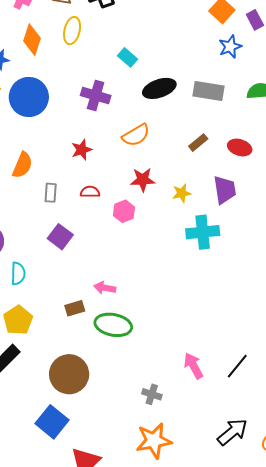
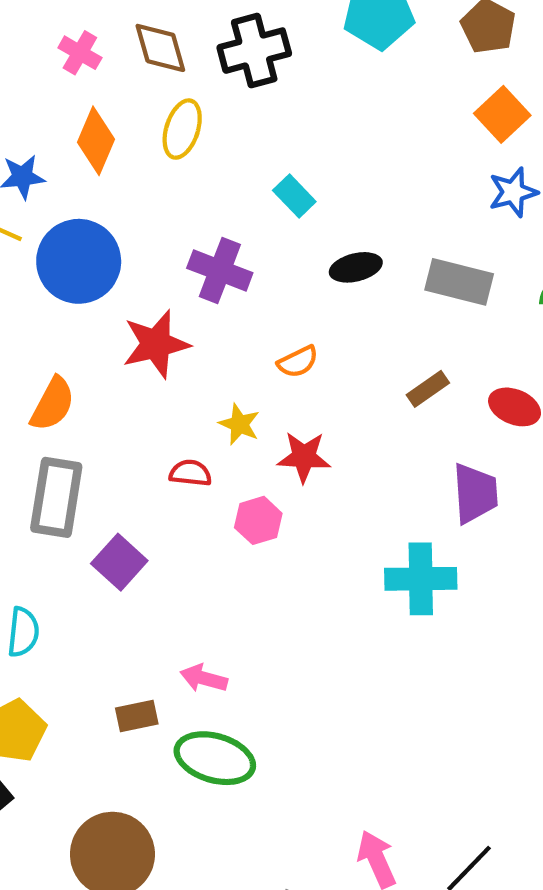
black ellipse: (159, 88) -> (356, 267), size x0.7
orange semicircle: (136, 135) -> (298, 362), size x0.7
red star: (82, 150) -> (156, 344), moved, size x1.5
gray rectangle: (51, 193) -> (56, 497), moved, size x1.8
yellow star: (182, 193) -> (239, 424), moved, turned 30

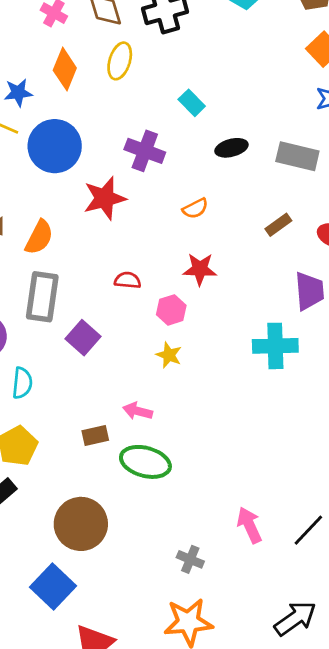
yellow star: (239, 424) -> (169, 355), moved

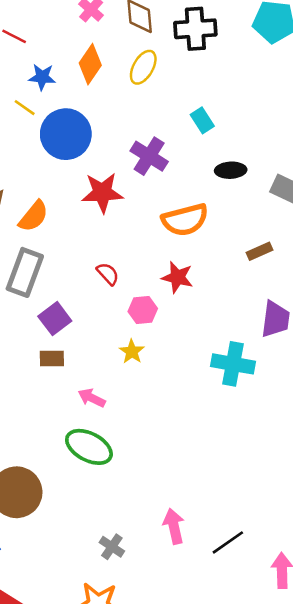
orange semicircle: (195, 208) -> (185, 220), size x1.8
red semicircle: (128, 280) -> (108, 274), turned 30
brown rectangle: (95, 436) -> (52, 358), moved

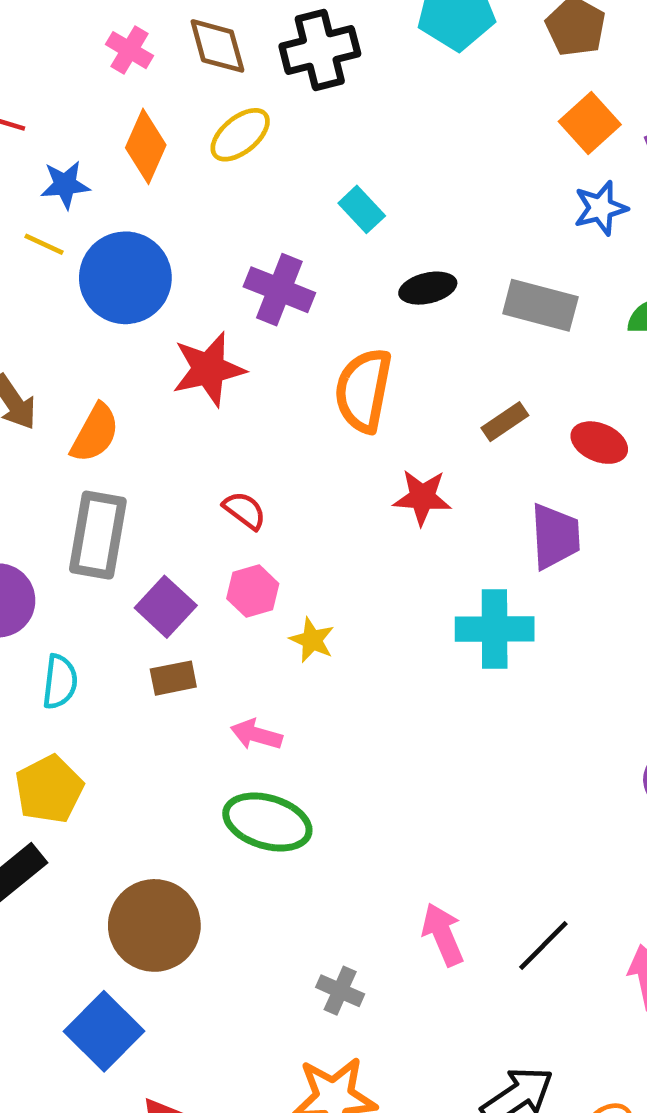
yellow ellipse: (143, 67) -> (240, 135), turned 32
orange semicircle: (185, 220) -> (363, 390), turned 126
red star: (177, 277) -> (422, 497), moved
pink hexagon: (143, 310) -> (253, 591), moved

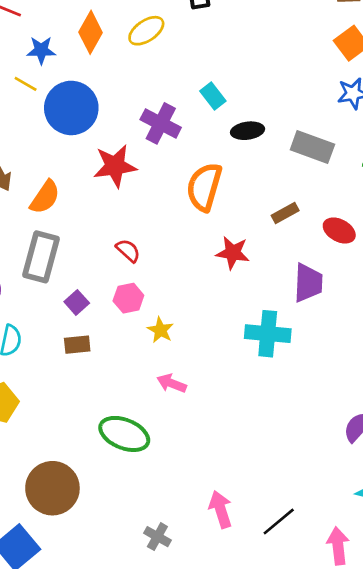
cyan rectangle: (362, 209) -> (213, 96), moved
purple square: (166, 607) -> (77, 302), size x0.7
pink arrow: (256, 735) -> (172, 383), moved

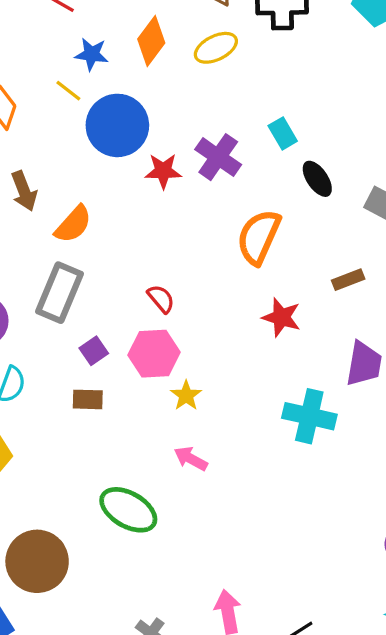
black ellipse: (248, 131) -> (317, 179), turned 56
red star: (115, 166) -> (163, 171), moved, size x0.7
pink hexagon: (128, 298) -> (154, 354), size x1.4

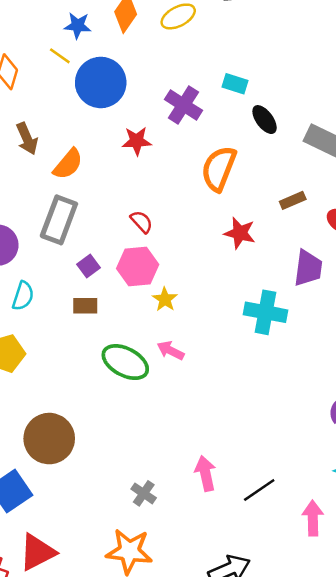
cyan rectangle: (283, 133) -> (235, 84), turned -40
red star: (163, 171) -> (137, 141), moved
green ellipse: (128, 510) -> (125, 362), moved

